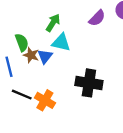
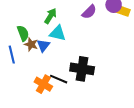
black line: (22, 95) -> (59, 79), moved

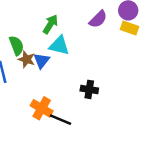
yellow rectangle: (123, 11) -> (129, 28), moved
black cross: (82, 69) -> (89, 89), size x0.6
black line: (59, 79) -> (60, 120), moved

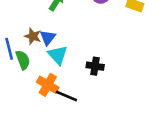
green semicircle: (17, 46) -> (23, 60), moved
cyan triangle: (59, 46) -> (58, 55), moved, turned 35

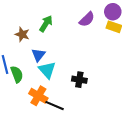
brown star: (33, 36) -> (22, 34), moved

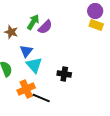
purple semicircle: (87, 19) -> (45, 27), moved
orange cross: (38, 96) -> (26, 89), turned 36

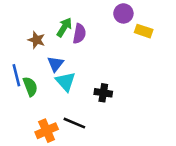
purple circle: (95, 11) -> (123, 13), moved
purple semicircle: (45, 27) -> (79, 34), turned -35
orange cross: (26, 89) -> (47, 131), moved

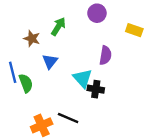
purple circle: (123, 13) -> (97, 13), moved
purple semicircle: (79, 34) -> (105, 55), moved
cyan triangle: (66, 82) -> (83, 78), moved

